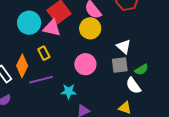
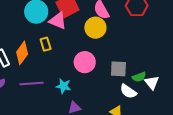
white triangle: (124, 46) -> (152, 83), moved
purple line: (41, 80) -> (32, 83), moved
white semicircle: (133, 86) -> (128, 91), turned -30

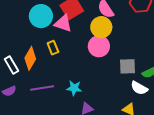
pink circle: (85, 62) -> (99, 46), moved

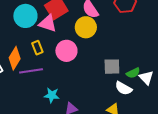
pink circle: (99, 46) -> (66, 51), moved
purple line: (42, 88) -> (31, 71), moved
cyan star: (74, 88) -> (52, 95), moved

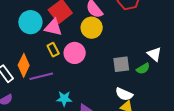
yellow rectangle: (37, 48) -> (53, 50), moved
white triangle: (146, 78) -> (154, 54), moved
white semicircle: (124, 88) -> (124, 94), moved

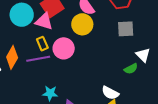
gray square: (121, 64) -> (126, 29), moved
purple line: (41, 76) -> (38, 59), moved

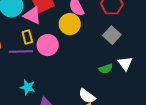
gray square: (126, 29) -> (112, 35), turned 36
green semicircle: (131, 69) -> (106, 69), moved

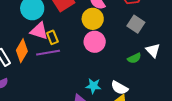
pink triangle: (32, 15) -> (39, 31), moved
pink circle: (48, 45) -> (95, 42), moved
cyan star: (27, 87) -> (93, 86), moved

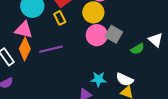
gray square: (136, 24) -> (114, 34), moved
pink triangle: (39, 31) -> (24, 30), moved
yellow rectangle: (52, 37) -> (60, 18), moved

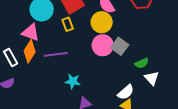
white triangle: (156, 40) -> (152, 78), moved
cyan star: (98, 79) -> (73, 81), moved
white semicircle: (125, 79) -> (126, 92), turned -72

